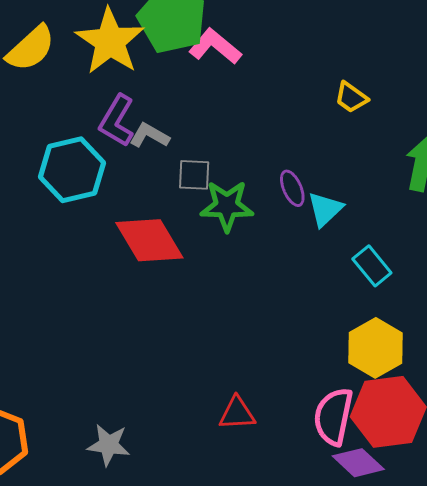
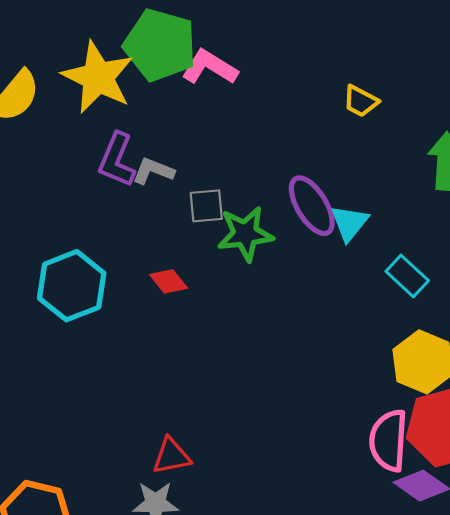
cyan hexagon: (72, 170) -> (72, 286), moved
purple ellipse: (292, 188) -> (312, 206), size x1.6
red diamond: (149, 240) -> (169, 281), size x0.5
red triangle: (237, 413) -> (171, 456), moved

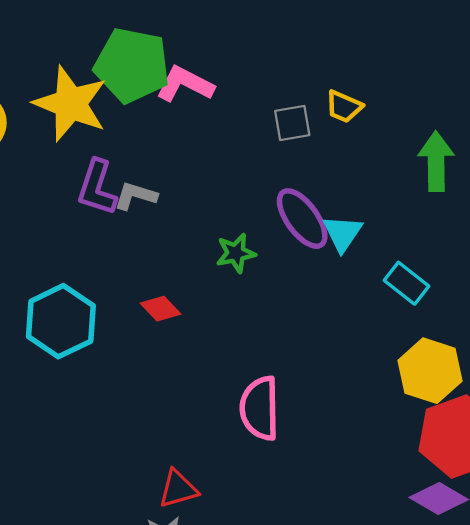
gray square: (206, 206) -> (292, 123), moved
green star: (245, 234) -> (236, 253), size x0.7
pink semicircle: (389, 440) -> (260, 408), moved

